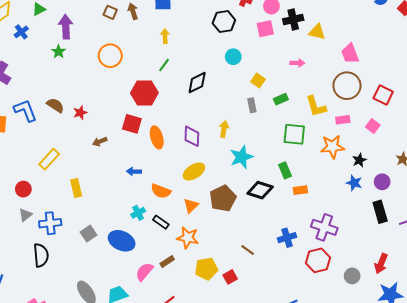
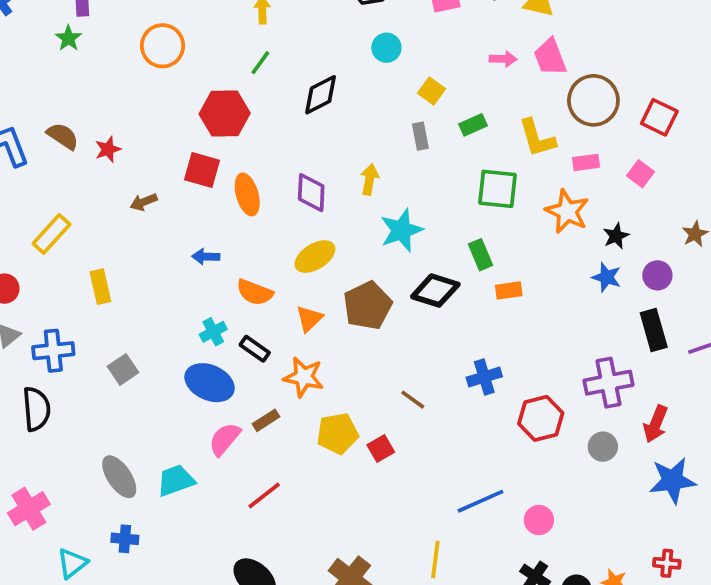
pink trapezoid: (350, 54) -> (550, 57), moved
orange star: (332, 147) -> (567, 211), turned 30
purple cross: (324, 227) -> (608, 383), moved, turned -30
blue ellipse: (122, 241) -> (210, 383), moved

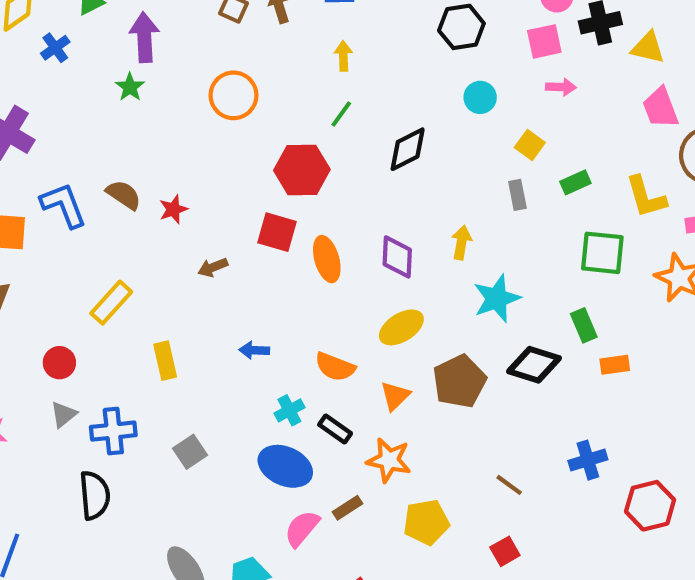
pink arrow: (503, 59) -> (561, 87), moved
blue arrow: (206, 257) -> (254, 350), moved
red square: (381, 449) -> (505, 551), moved

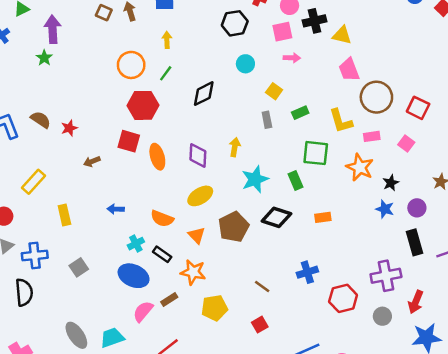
orange circle: (233, 95) -> (131, 65), moved
green rectangle: (584, 325) -> (295, 180), moved
orange triangle: (395, 396) -> (197, 235), turned -30

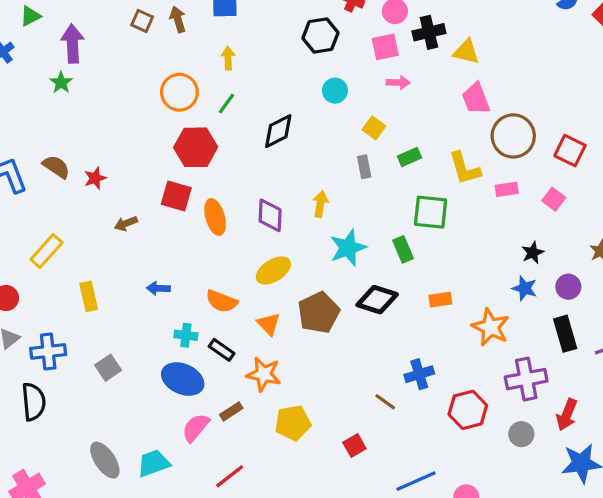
orange star: (360, 167) -> (491, 327), moved
cyan cross: (136, 244) -> (186, 335), turned 35
brown line: (262, 286) -> (385, 402), moved

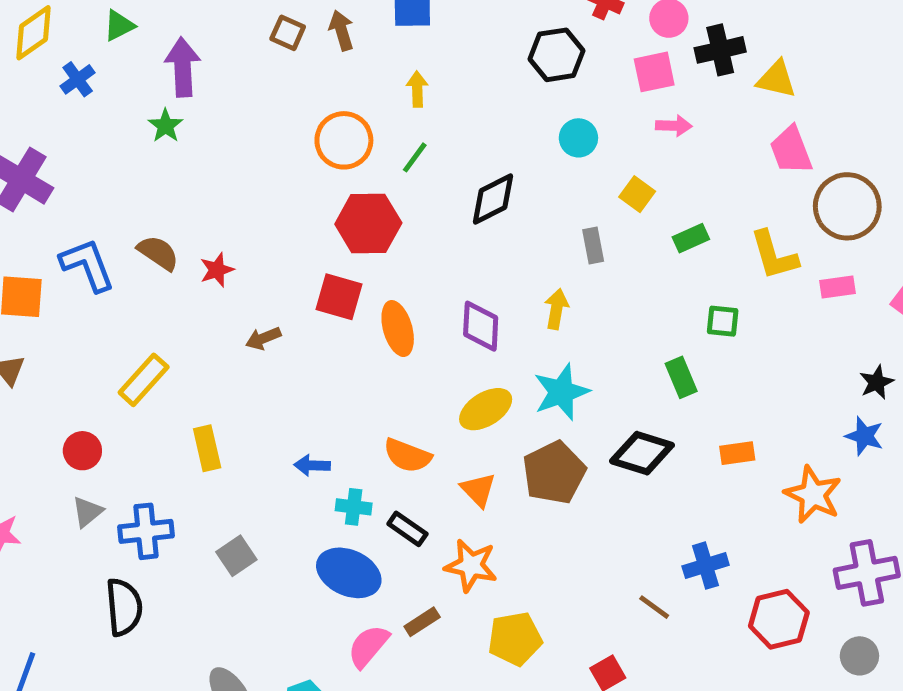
gray rectangle: (364, 167) -> (593, 245), moved
green square: (431, 212) -> (723, 321), size x0.6
cyan star: (348, 248) -> (561, 392), moved
blue arrow: (158, 288) -> (312, 465), moved

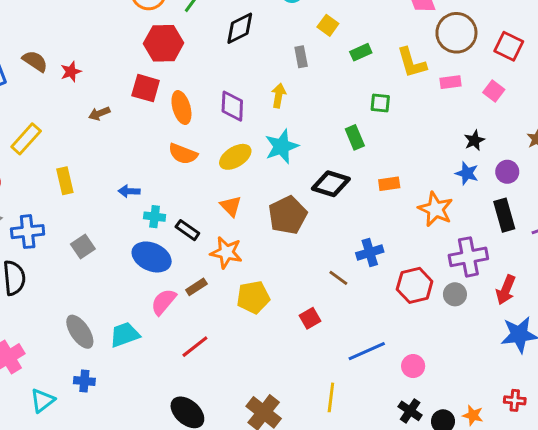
orange semicircle: (407, 456) -> (183, 154), moved
brown pentagon: (554, 473) -> (288, 215), moved
gray circle: (859, 656) -> (455, 294), moved

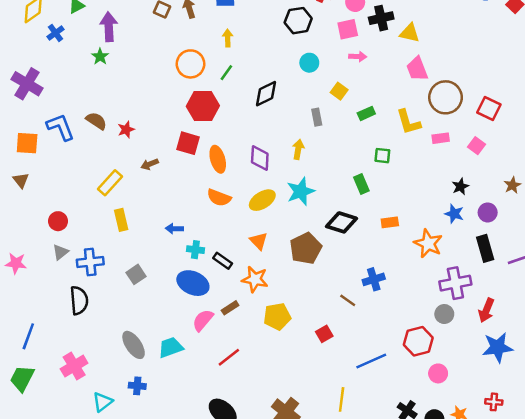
yellow rectangle: (26, 139) -> (110, 183), moved
red hexagon: (415, 285) -> (418, 341), moved
pink circle: (413, 366) -> (438, 373), moved

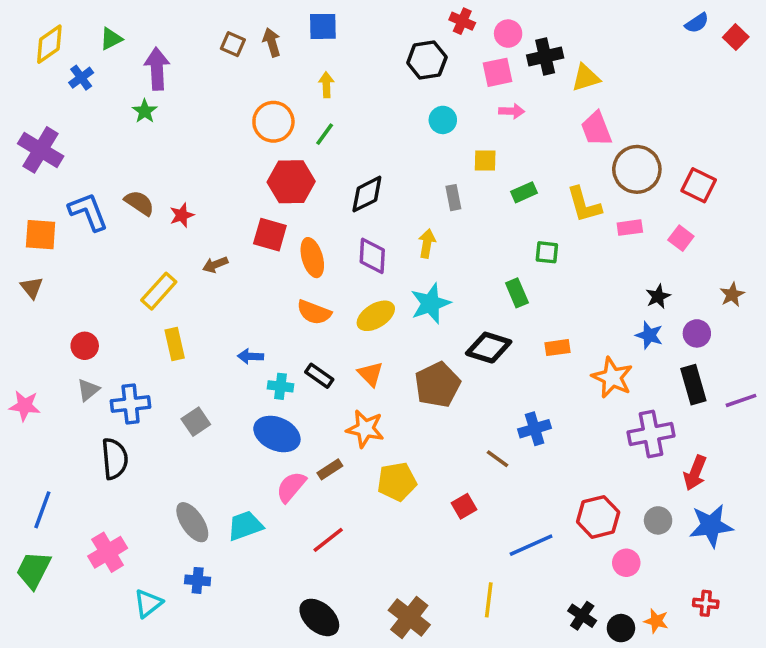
yellow triangle: (410, 33) -> (586, 78), turned -30
yellow square: (339, 91) -> (485, 161), turned -35
black diamond: (266, 94) -> (367, 194), moved
black rectangle: (223, 261) -> (319, 376), moved
gray circle: (444, 314) -> (658, 520), moved

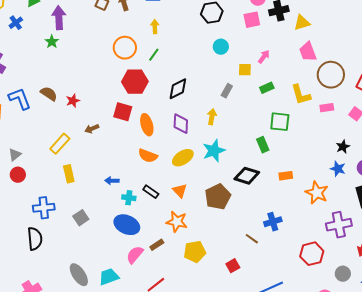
pink arrow: (512, 111) -> (264, 57), moved, turned -56
gray rectangle: (453, 198) -> (227, 91), turned 40
green square: (547, 252) -> (280, 122), size x1.5
gray triangle: (88, 390) -> (15, 155), moved
red hexagon: (598, 517) -> (312, 254), moved

